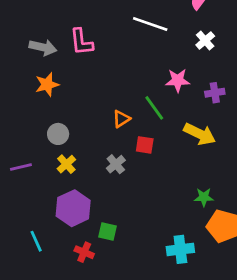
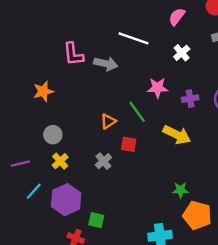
gray arrow: (43, 47) -> (106, 64), moved
cyan line: (36, 241) -> (34, 191), moved, turned 66

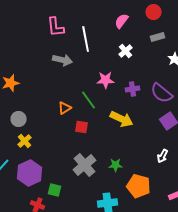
white line: (134, 38) -> (86, 39), turned 60
pink L-shape: (73, 54) -> (56, 27), moved
gray cross: (103, 161) -> (85, 165), moved, size x1.6
green star: (180, 190) -> (116, 165), moved

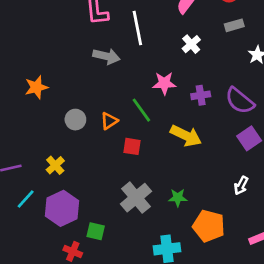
gray circle: (19, 119) -> (75, 120), moved

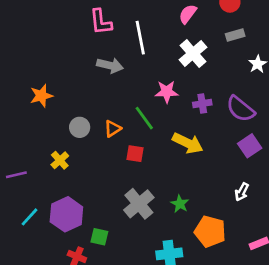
white cross: (191, 44) -> (193, 53), size x1.5
yellow cross: (55, 165) -> (60, 160), moved
green star: (178, 198) -> (180, 204), turned 30
cyan line: (26, 199) -> (30, 217), moved

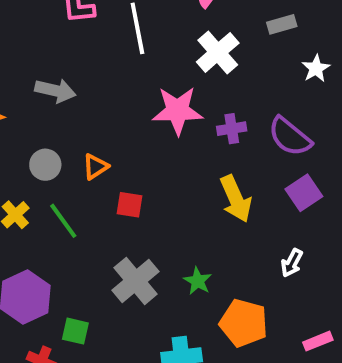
gray arrow: (110, 65) -> (55, 91), moved
pink star: (167, 92) -> (178, 111), size x1.4
green line: (144, 118) -> (63, 221), moved
yellow arrow: (188, 143) -> (236, 199), moved, turned 40

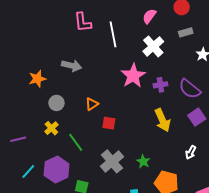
pink star: (178, 111) -> (133, 76), turned -30
gray circle: (45, 165) -> (56, 103), moved
green line: (63, 221) -> (76, 142), moved

